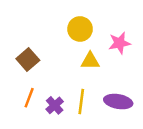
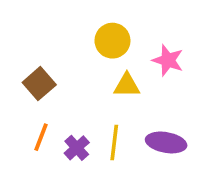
pink star: (119, 43) -> (168, 60), turned 30

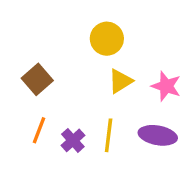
pink star: (168, 60) -> (166, 86), moved
yellow triangle: (127, 85) -> (120, 81), turned -32

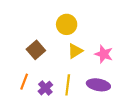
brown square: (37, 79) -> (36, 50), moved

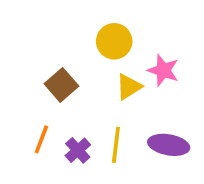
pink star: (104, 54) -> (163, 70), moved

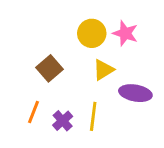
pink star: (163, 70) -> (125, 33), moved
purple ellipse: (169, 145) -> (135, 93), moved

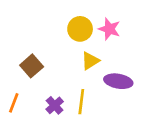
brown square: (49, 68) -> (32, 66), moved
orange line: (33, 112) -> (14, 103), moved

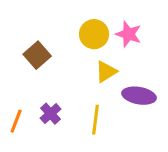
brown square: (32, 66) -> (37, 55), moved
purple cross: (55, 105) -> (51, 114), moved

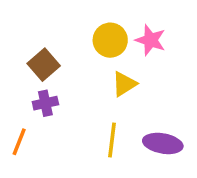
purple ellipse: (139, 96) -> (163, 143), moved
purple cross: (51, 114) -> (45, 103), moved, turned 30

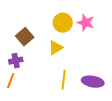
yellow triangle: (124, 84) -> (56, 48), moved
purple cross: (45, 103) -> (16, 61), moved

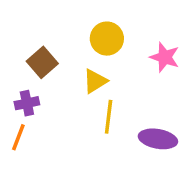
pink star: (86, 23) -> (165, 57), moved
yellow line: (64, 80) -> (109, 117), moved

